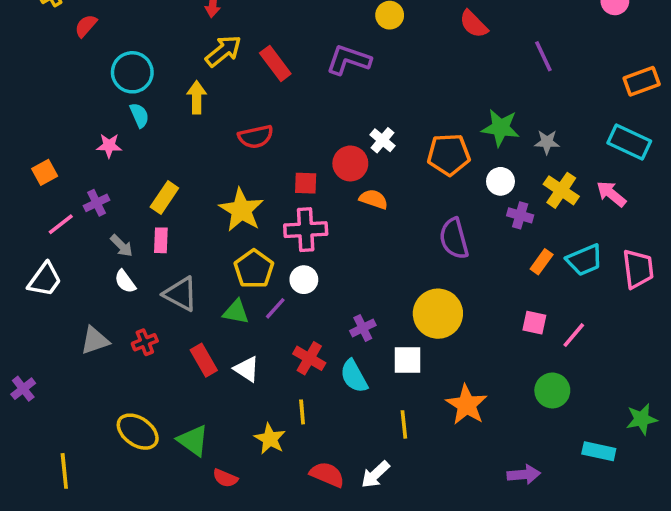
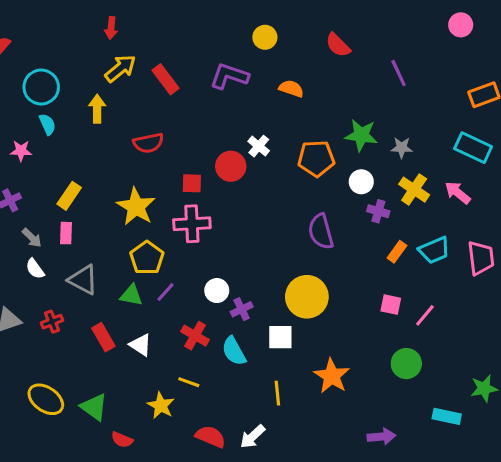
orange semicircle: (374, 199) -> (291, 89), moved
white circle: (304, 280) -> (217, 291), moved
yellow line: (302, 412) -> (189, 382), turned -65

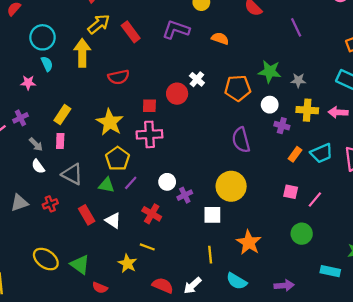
yellow arrow: (97, 109) -> (82, 53), size x1.4
yellow cross: (414, 190) -> (307, 110), turned -30
pink arrow: (458, 193) -> (338, 112), turned -36
cyan semicircle: (234, 351) -> (237, 281), moved, turned -30

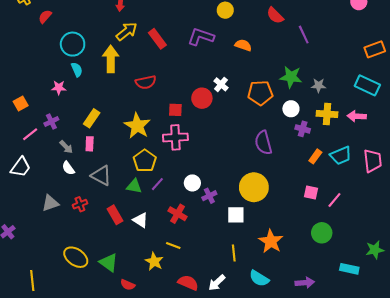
purple line: (296, 27) -> (304, 35), moved

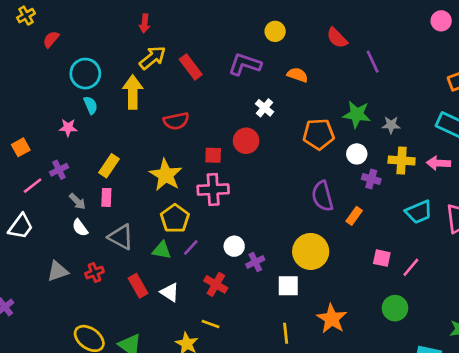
white cross: (221, 84) -> (265, 108), moved
orange rectangle: (315, 156) -> (354, 216), moved

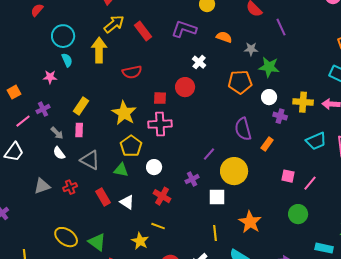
gray star: (391, 125) -> (251, 49), moved
white circle: (234, 246) -> (154, 167), moved
purple line: (191, 248) -> (209, 154), moved

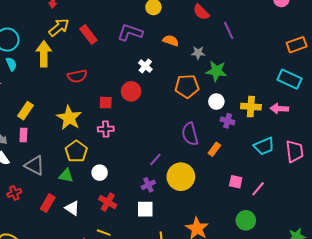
pink cross: (160, 124) -> (106, 129), size x0.7
purple cross: (192, 179) -> (148, 185), moved
red rectangle: (103, 197) -> (48, 203), turned 60
white square: (217, 197) -> (145, 209), moved

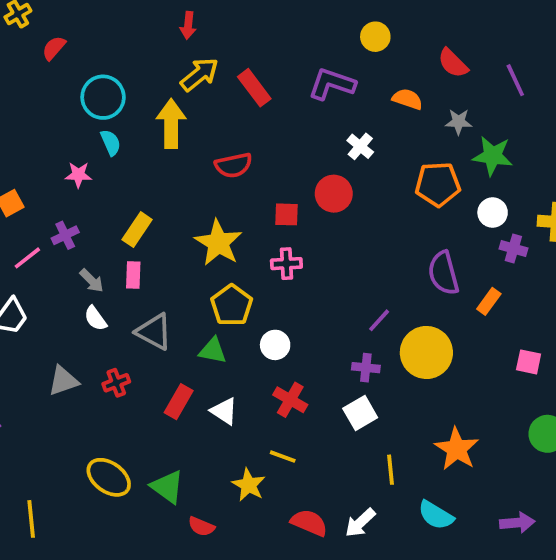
red semicircle: (201, 12) -> (453, 63), moved
purple cross: (148, 185) -> (366, 368), turned 32
white square: (145, 209) -> (360, 413), turned -30

